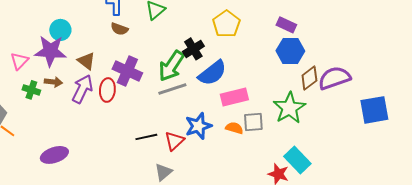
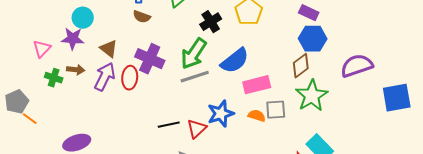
black cross: (193, 49) -> (211, 22), moved
purple star: (50, 51) -> (73, 39), size x0.7
brown diamond: (309, 78) -> (301, 66), moved

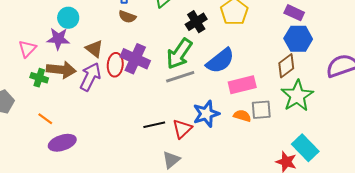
brown arrow: (76, 70) -> (61, 70), size x1.6
red ellipse: (130, 78) -> (115, 65), moved
orange line: (30, 119) -> (45, 119), moved

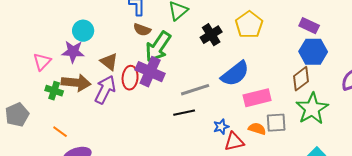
green arrow: (179, 54) -> (158, 47), moved
blue star: (206, 114) -> (221, 127), size x0.6
black line: (154, 125) -> (184, 113), moved
red triangle: (182, 129) -> (234, 142), moved, turned 30

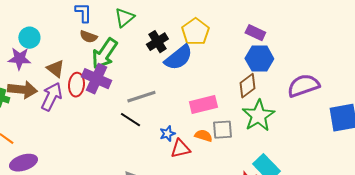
blue semicircle: (235, 74) -> (178, 58), moved
black line: (184, 113) -> (130, 120), turned 45

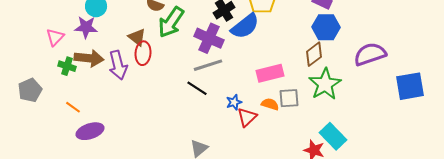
brown triangle: (55, 69) -> (137, 37), moved
purple cross: (96, 79) -> (209, 38), moved
purple arrow: (51, 97) -> (118, 65), turned 140
red triangle: (180, 149) -> (247, 117), turned -30

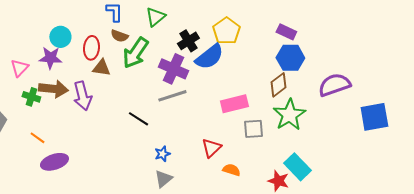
brown triangle: (137, 37) -> (101, 68), turned -30
red ellipse: (143, 53) -> (91, 48), moved
black line: (197, 88) -> (138, 119), moved
blue star: (234, 102) -> (162, 154), moved
orange semicircle: (270, 104) -> (231, 170), moved

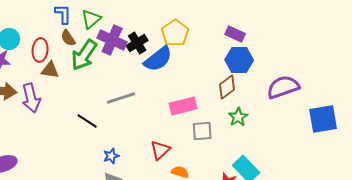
green triangle: (155, 17) -> (91, 19), moved
brown semicircle: (119, 36) -> (68, 38), turned 36
purple cross: (173, 69) -> (112, 40), moved
green star: (289, 115) -> (238, 117), size x0.6

